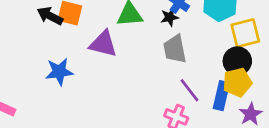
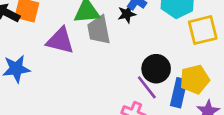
gray trapezoid: (175, 49) -> (99, 30), moved
black circle: (237, 61) -> (156, 69), moved

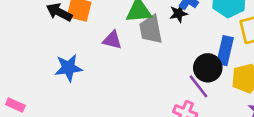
purple triangle: (60, 41) -> (112, 40), size x0.7
blue rectangle: (179, 93) -> (225, 51), moved

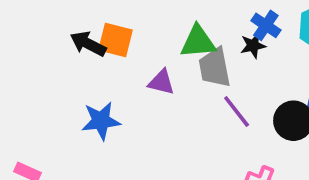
purple line: (198, 86) -> (237, 112), moved

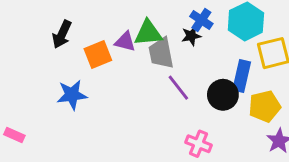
orange square: (116, 40) -> (98, 55), moved, turned -36
black arrow: (88, 44) -> (62, 34), turned -92
purple triangle: (161, 82) -> (125, 42), moved

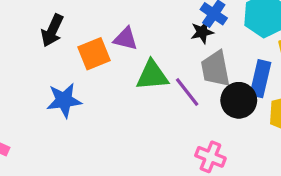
green triangle: (148, 33) -> (152, 75), moved
gray trapezoid: (161, 53) -> (215, 69), moved

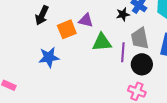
black star: (202, 32) -> (123, 14), moved
purple line: (187, 92) -> (123, 52), turned 42
black circle: (239, 100) -> (142, 64), moved

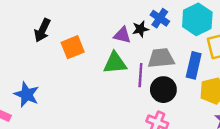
purple triangle: (86, 20) -> (122, 35), moved
gray trapezoid: (140, 38) -> (161, 58), turned 95
blue star: (49, 57) -> (27, 94), moved, turned 30

